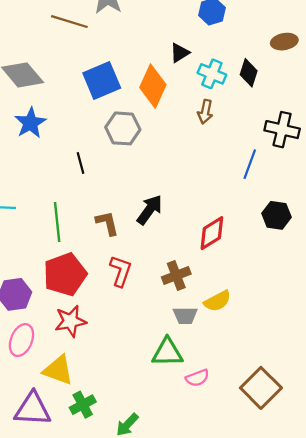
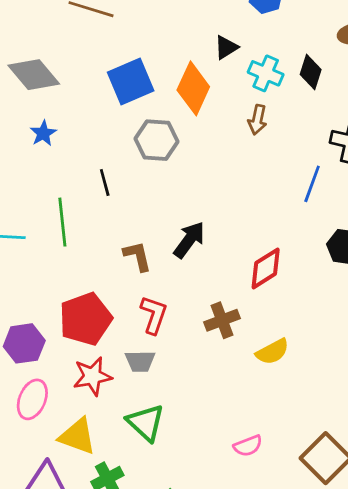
blue star: (30, 123) -> (43, 133), size x0.7
green line: (57, 222) -> (62, 222), moved
gray trapezoid: (185, 316) -> (140, 361), moved
green triangle: (167, 352) -> (146, 423), moved, turned 44

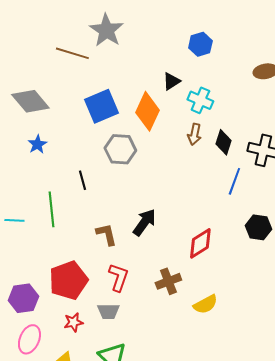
black diamond: (311, 72) -> (223, 142), moved
red star: (92, 376) -> (73, 322), size x0.7

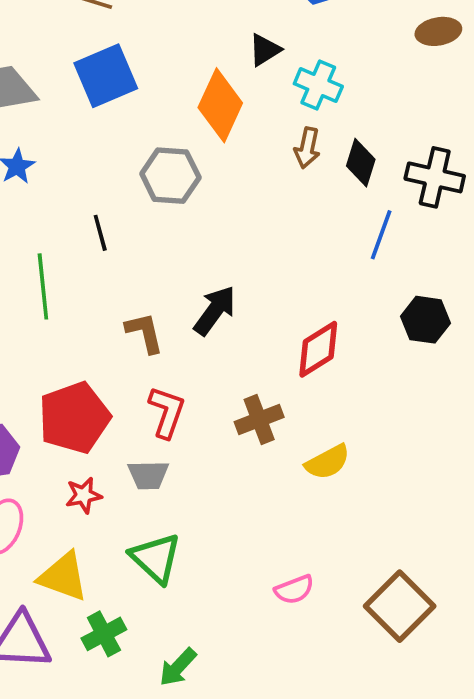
blue square: (101, 106) -> (106, 76), moved

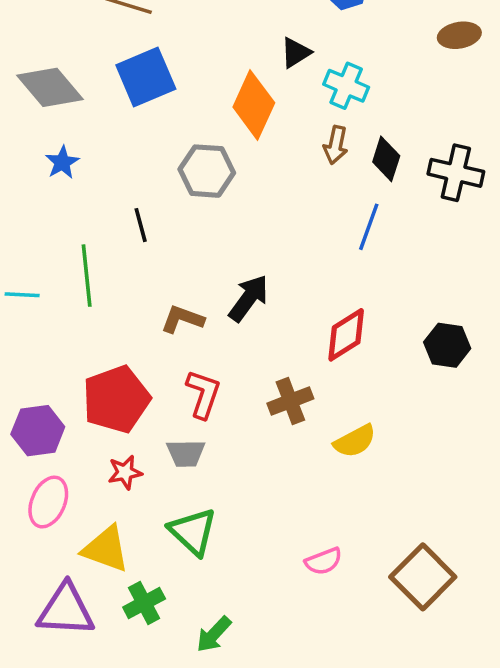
blue line: (381, 235) -> (369, 227), moved
black hexagon: (425, 320) -> (447, 345), moved
brown L-shape: (145, 333) -> (182, 319), turned -57

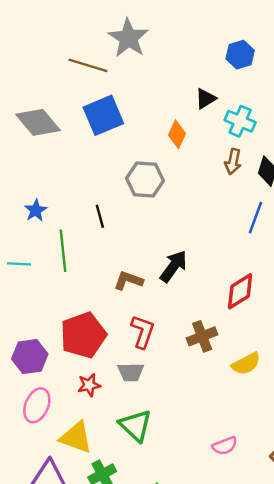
orange diamond: (254, 105) -> (177, 134), size x0.6
blue star: (62, 162) -> (36, 210), moved

